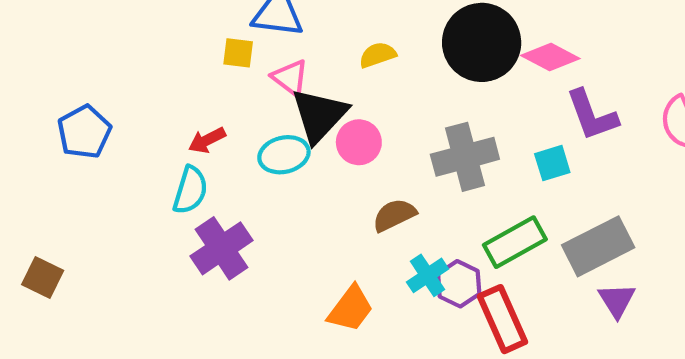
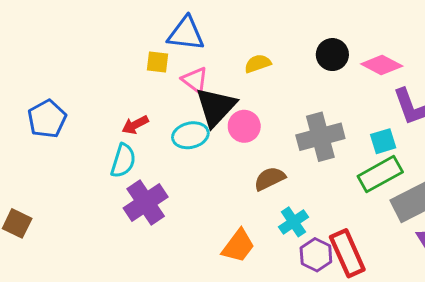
black circle: (482, 42) -> (332, 55), size x0.6
green rectangle: (515, 242) -> (380, 174), moved
purple hexagon: (459, 284) -> (316, 255), moved

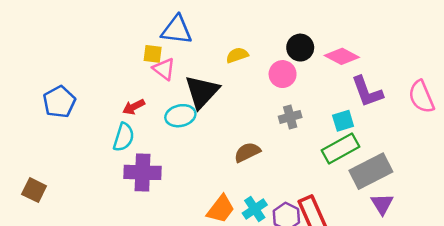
pink triangle: (195, 80) -> (164, 69), moved
pink circle: (244, 126) -> (283, 74), moved
gray cross: (320, 137) -> (290, 117), size x0.6
purple cross: (146, 202) -> (143, 172), turned 36
cyan cross: (294, 222) -> (255, 209), moved

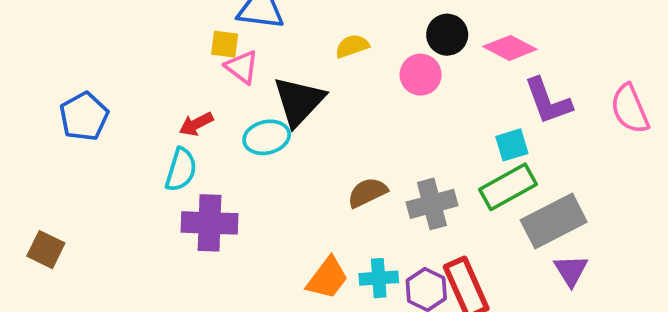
gray cross: (290, 117) -> (432, 204), moved, size x1.4
cyan cross: (255, 209) -> (379, 278), turned 30

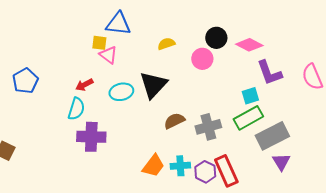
black triangle: (299, 101) -> (153, 85), moved

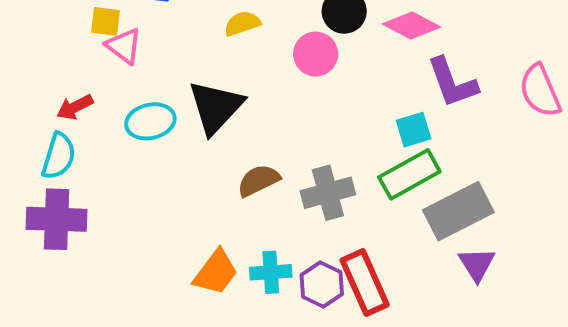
purple cross: (91, 137) -> (57, 219), moved

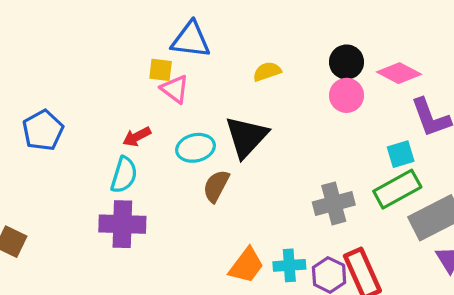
pink circle: (316, 54) -> (347, 95), moved
brown semicircle: (259, 181) -> (216, 186), moved, turned -36

